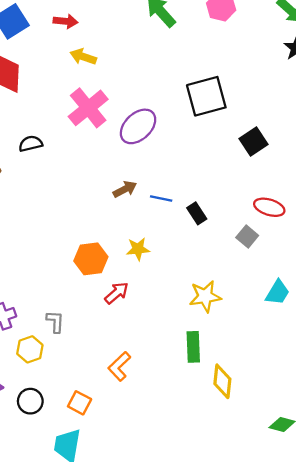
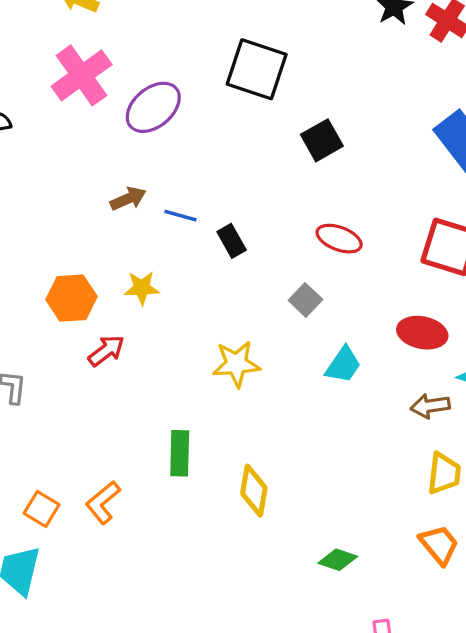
black square: (206, 96) -> (257, 69), turned 30
gray square: (247, 236) -> (305, 300), moved
green rectangle: (193, 347) -> (180, 453), moved
orange L-shape: (119, 366) -> (103, 502), moved

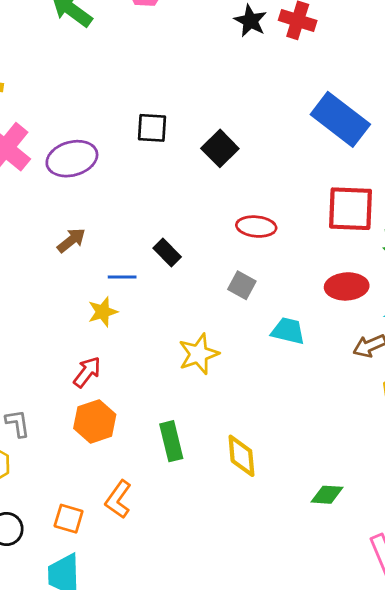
black square: (257, 69) -> (152, 128), moved, size x0.6
purple ellipse: (153, 107) -> (72, 159), turned 39
blue line: (181, 216) -> (122, 277), moved
orange hexagon: (71, 298) -> (95, 421), moved
cyan trapezoid: (343, 365) -> (288, 331), turned -96

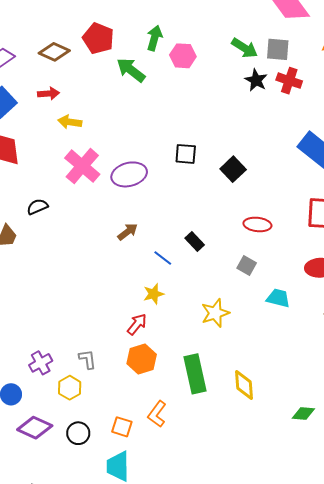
blue line: (122, 277) -> (163, 258), turned 36
yellow star: (103, 312) -> (154, 294), moved
green rectangle: (171, 441) -> (195, 374), size x1.4

